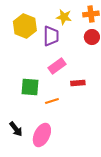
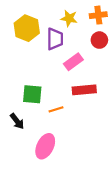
pink rectangle: (57, 66) -> (73, 62), moved
red rectangle: (78, 83) -> (84, 90), size x1.5
black arrow: (16, 129) -> (17, 121), moved

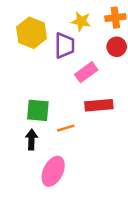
black arrow: (17, 121) -> (32, 140), moved, turned -140

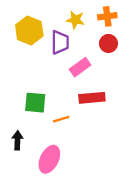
black arrow: (32, 140) -> (17, 140), moved

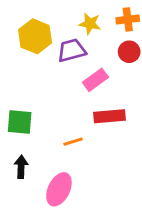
purple trapezoid: (60, 42) -> (72, 50), turned -105
green square: (35, 103) -> (20, 122), moved

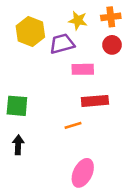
pink rectangle: (95, 80) -> (83, 69), turned 35
orange line: (73, 142) -> (73, 125), moved
pink ellipse: (59, 189) -> (83, 173), moved

